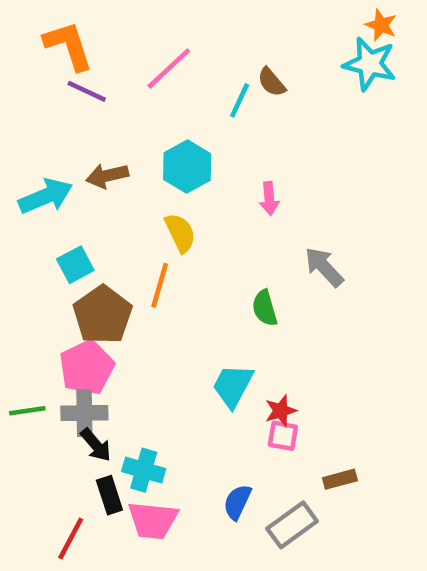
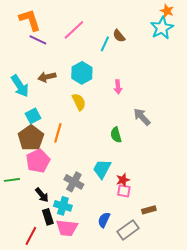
cyan star: (370, 64) -> (162, 28), turned 30
cyan arrow: (46, 196) -> (20, 86), turned 80
orange line: (160, 285) -> (58, 133), moved
brown pentagon: (103, 315) -> (31, 138), moved
gray cross: (84, 413) -> (74, 182), moved, turned 30

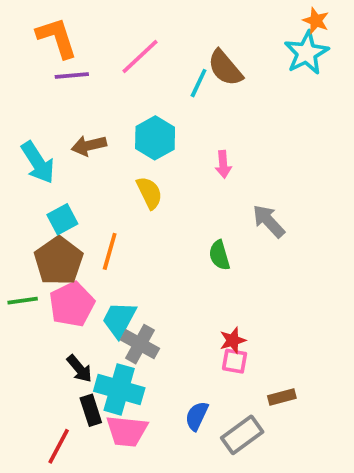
brown semicircle: (119, 36) -> (225, 68), size x1.5
purple line: (38, 40) -> (72, 75), turned -30
cyan trapezoid: (102, 169) -> (119, 319), moved
green line: (12, 180) -> (23, 301), moved
cyan cross: (63, 206) -> (119, 389), size x1.4

